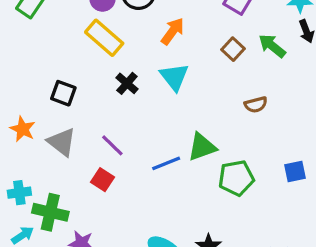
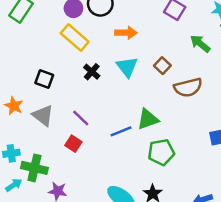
orange arrow: (173, 31) -> (126, 33), turned 55
brown square: (233, 49) -> (162, 66), moved
brown semicircle: (256, 105) -> (188, 87), size x1.6
green pentagon: (236, 178) -> (161, 152), moved

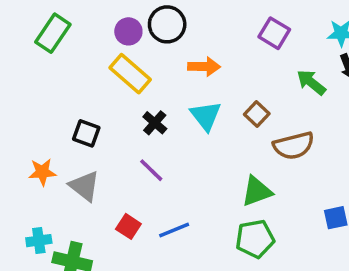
orange star: (14, 106) -> (42, 172), turned -30
purple line: (81, 118) -> (151, 170), moved
green triangle: (148, 119) -> (257, 191), moved
blue line: (121, 131) -> (174, 230), moved

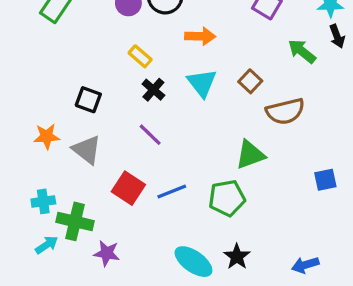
yellow rectangle: (130, 74) -> (140, 56), moved, size x0.6
red square: (128, 226) -> (128, 188), size x1.4
green pentagon: (255, 239) -> (227, 198), moved

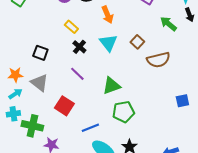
orange arrow: (200, 36) -> (107, 15), turned 66
green triangle: (250, 155) -> (111, 86), moved
blue line: (172, 191) -> (90, 128), moved
cyan arrow: (47, 245) -> (15, 94), moved

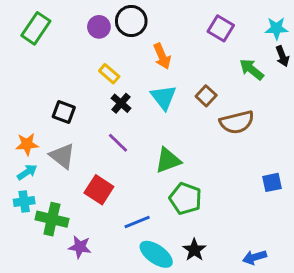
green pentagon: (123, 112) -> (186, 199), turned 30

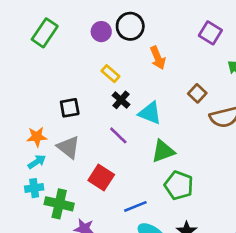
cyan triangle: (164, 97) -> (150, 113), moved, turned -30
black square: (64, 112) -> (70, 108), turned -30

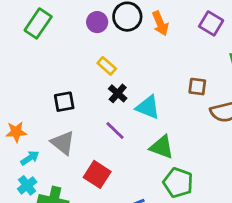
orange arrow: (158, 58) -> (160, 23), moved
brown square: (197, 93) -> (197, 87), turned -36
orange star: (37, 137) -> (16, 132), moved
green triangle: (163, 151) -> (162, 147), turned 40
cyan cross: (34, 188) -> (27, 185), turned -30

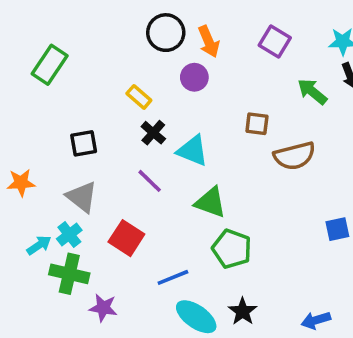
purple circle: (97, 22) -> (194, 77), moved
green rectangle: (38, 23) -> (50, 65), moved
cyan arrow: (30, 158) -> (39, 245), moved
cyan cross: (27, 185) -> (69, 235), moved

